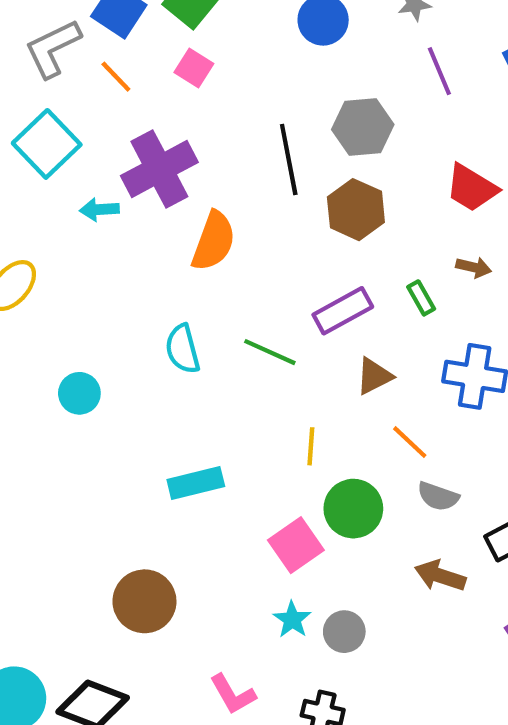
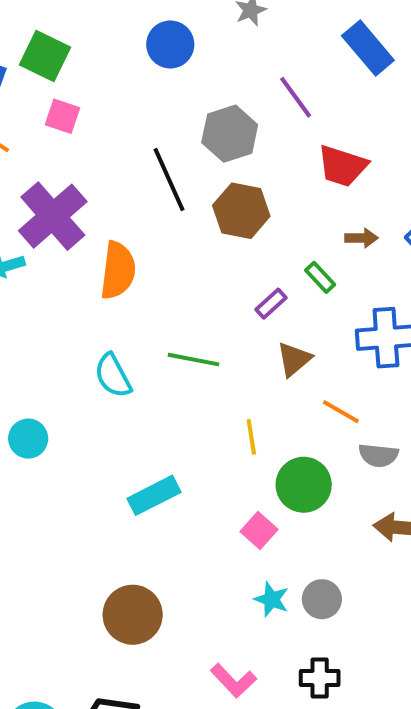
purple line: (439, 71) -> (296, 97), moved
purple rectangle: (343, 311) -> (271, 304), moved, size x0.6
pink square: (296, 545) -> (259, 531), size x0.7

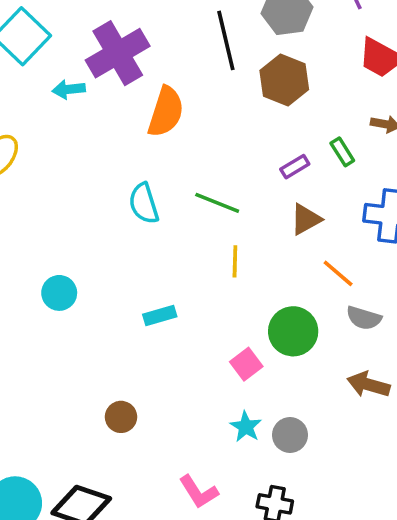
yellow line: (251, 437) -> (235, 261), moved
cyan circle: (28, 439) -> (59, 293), moved
cyan rectangle: (154, 495) -> (160, 316), size x0.7
brown circle: (133, 615) -> (121, 417), size x0.6

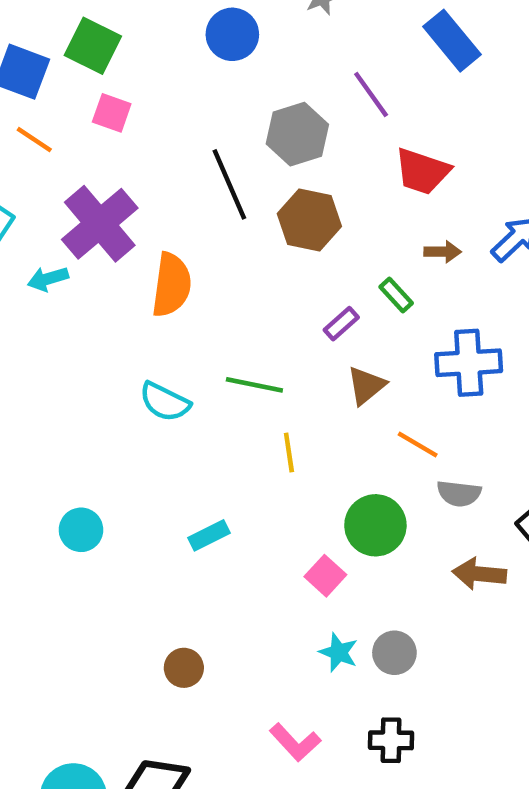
cyan semicircle: (144, 203) -> (165, 402), turned -36

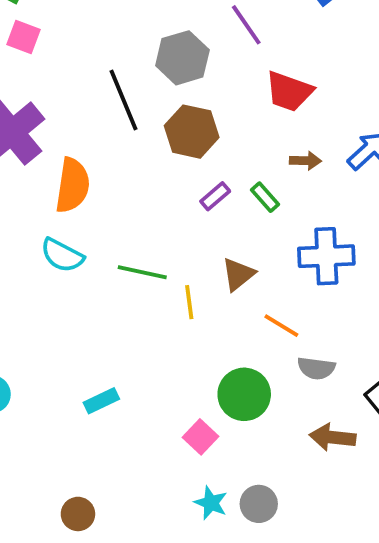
purple rectangle: (341, 324) -> (215, 196), moved
cyan semicircle: (165, 402) -> (62, 255), moved
yellow line: (289, 452) -> (189, 302), moved

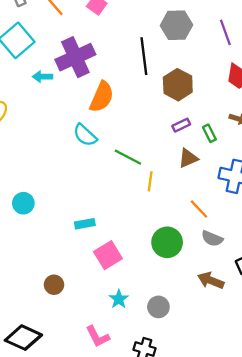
gray hexagon: (182, 58) -> (176, 25), moved
brown triangle: (238, 274) -> (188, 158), moved
pink square: (201, 437) -> (108, 255), moved, size x1.4
cyan star: (211, 503) -> (119, 299), moved

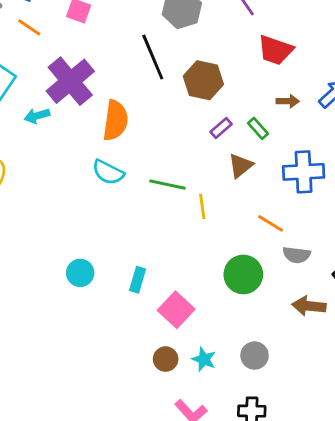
cyan circle: (23, 203) -> (80, 273), moved
cyan rectangle: (85, 224) -> (138, 280), turned -48
brown circle: (54, 285) -> (166, 359), moved

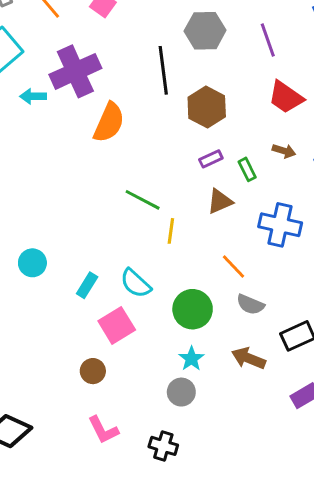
cyan semicircle: (108, 172) -> (136, 283), moved
cyan star: (204, 359) -> (191, 359), moved

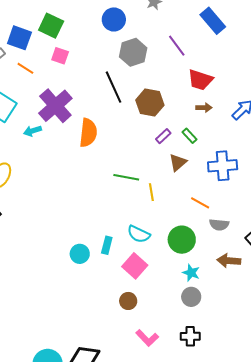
brown arrow: (284, 151) -> (204, 108), moved
cyan circle: (32, 263) -> (80, 254), moved

